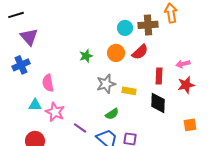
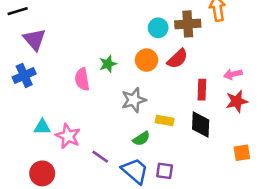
pink semicircle: (48, 83) -> (82, 79), moved
yellow rectangle: (129, 91) -> (165, 121), moved

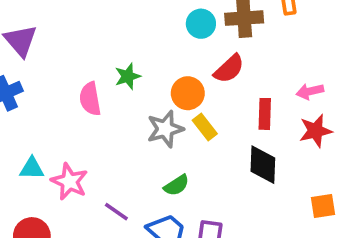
orange circle: (147, 60) -> (188, 93), moved
yellow rectangle: (165, 121) -> (205, 127), moved, turned 42

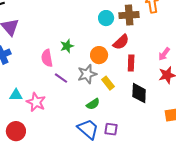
pink arrow: (310, 91) -> (164, 54), turned -40
red rectangle: (265, 114) -> (131, 63), moved
yellow rectangle: (205, 127) -> (108, 83), moved
purple line: (116, 212) -> (61, 78), moved

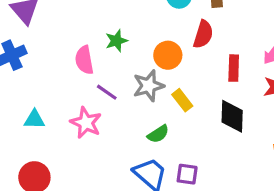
red semicircle: (121, 42) -> (203, 34), turned -30
red rectangle: (131, 63) -> (234, 68), moved
pink star: (36, 102) -> (86, 123), moved

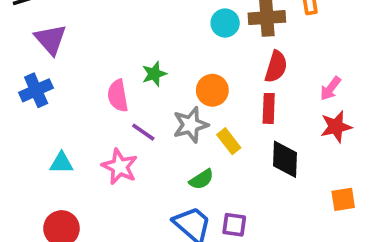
red semicircle: (203, 34) -> (276, 67), moved
red rectangle: (234, 68) -> (269, 108), moved

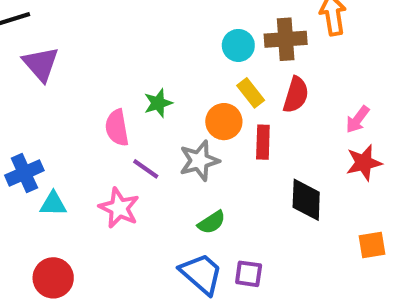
blue cross: (36, 90) -> (24, 173), moved
red rectangle: (269, 108) -> (263, 142), moved
yellow rectangle: (229, 141) -> (251, 93), moved

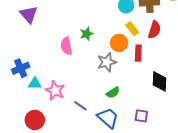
purple line: (146, 169) -> (80, 106), moved
pink star: (119, 208) -> (55, 91), moved
purple square: (249, 274) -> (141, 116), moved

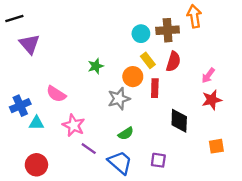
pink semicircle: (66, 46) -> (56, 94), moved, turned -48
pink star: (55, 91) -> (74, 125), moved

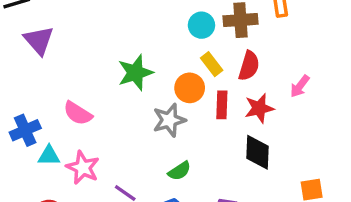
green star: (96, 66) -> (135, 73), size x1.5
red star: (212, 100) -> (259, 108), moved
pink star: (74, 125) -> (83, 168), moved

